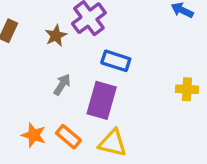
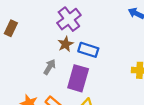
brown star: (56, 36) -> (66, 44), moved

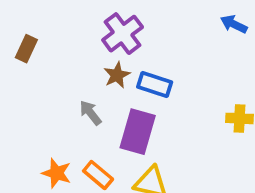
gray arrow: (50, 67) -> (90, 113), turned -70

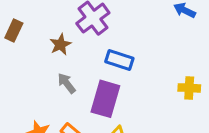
brown star: (117, 75) -> (60, 44), moved

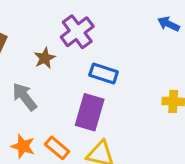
gray arrow: (67, 83) -> (25, 97), moved, size x1.4

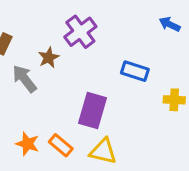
blue rectangle: (104, 74) -> (135, 71), moved
gray arrow: (25, 97) -> (24, 79), moved

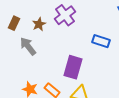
brown star: (49, 57) -> (39, 24), moved

